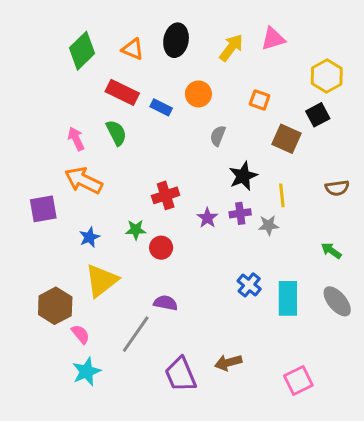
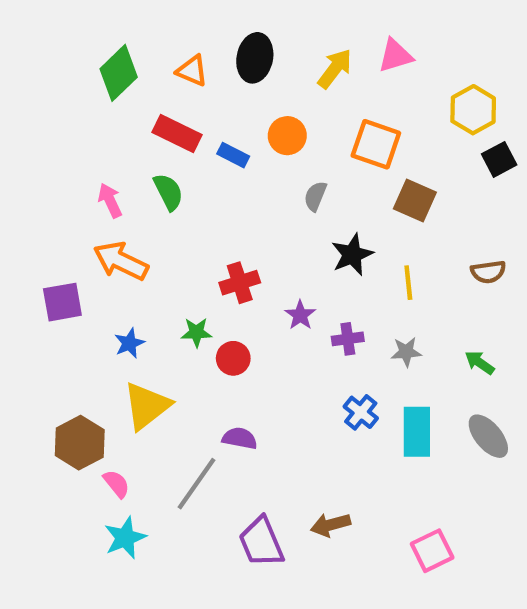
orange square: (260, 100) -> (376, 144), size x1.6
black square: (318, 115) -> (499, 159), moved
purple cross: (240, 213) -> (348, 339), moved
gray star: (269, 225) -> (406, 352), moved

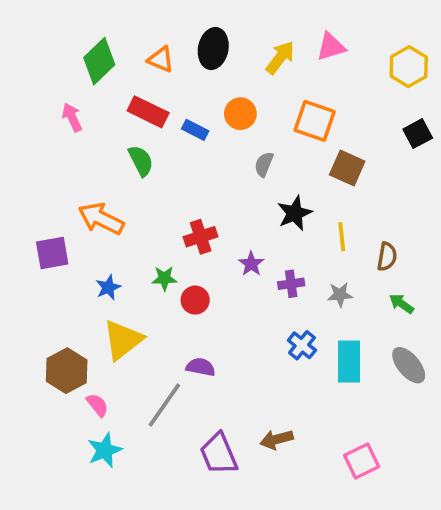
yellow hexagon: (473, 110) -> (409, 67), moved
pink arrow: (110, 200) -> (72, 117), moved
brown semicircle: (488, 272) -> (387, 257), moved, turned -72

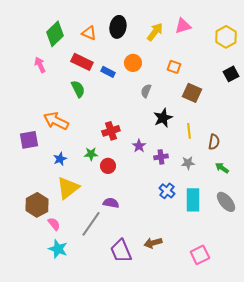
orange square: (315, 121) -> (174, 67), size x0.6
cyan star: (105, 450) -> (58, 249), turned -30

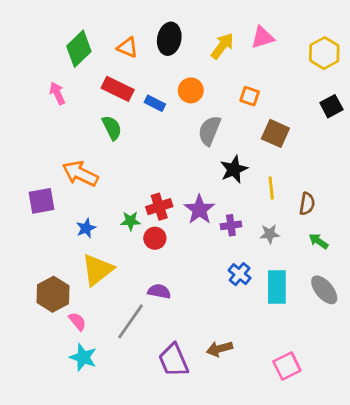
gray semicircle: (146, 91) -> (209, 131), size x1.5
red cross: (111, 131) -> (159, 207), moved
purple star: (139, 146) -> (199, 210), size x1.5

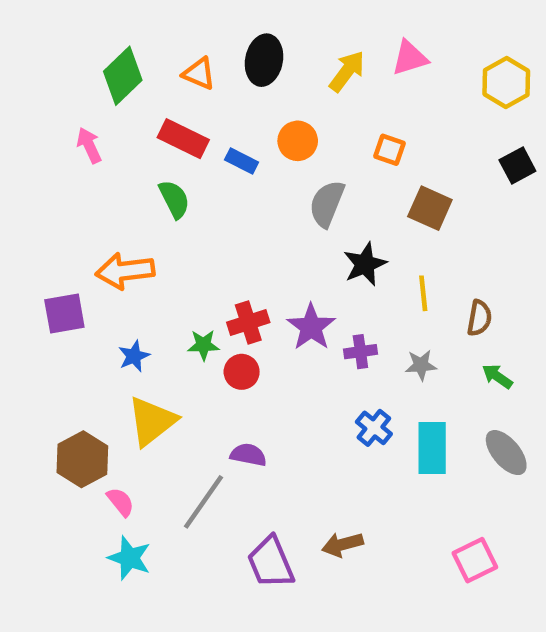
orange arrow: (80, 174) -> (125, 271), turned -33
pink square: (287, 366) -> (475, 560), moved

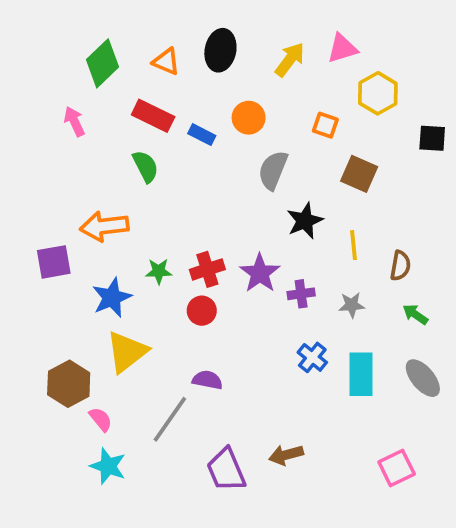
yellow hexagon: (506, 83) -> (378, 93), moved
black square: (517, 166) -> (432, 138), turned 32
green star: (203, 345) -> (159, 271), moved
blue star: (134, 356) -> (112, 298), size x1.5

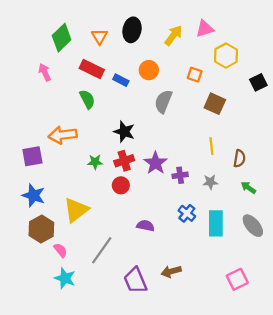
orange triangle: (166, 61) -> (100, 37), turned 36
black square: (432, 138) -> (258, 82), turned -30
black star: (305, 221) -> (124, 132), moved, turned -30
blue star: (112, 298) -> (34, 195), moved, turned -30
purple semicircle: (207, 380) -> (145, 226), moved

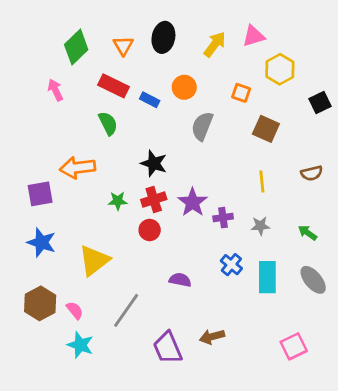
brown semicircle: (239, 158) -> (312, 173), moved, turned 66
brown hexagon: (41, 229) -> (40, 303), moved

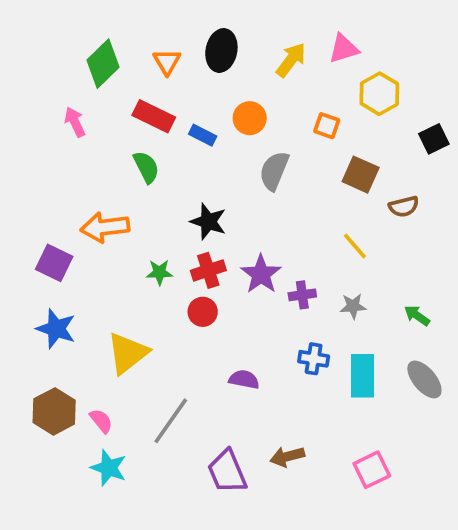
brown semicircle: (312, 173) -> (404, 207), moved
yellow line: (262, 181) -> (355, 246), turned -35
purple square: (40, 194) -> (54, 263), turned 36
blue cross: (231, 265) -> (314, 359), turned -30
pink square: (294, 346) -> (372, 470), moved

